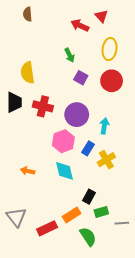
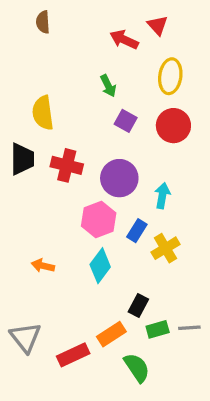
cyan diamond: (64, 171) -> (100, 266), turned 50
gray line: (122, 223) -> (189, 328), moved

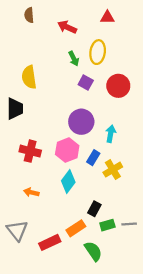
red triangle: (158, 25) -> (107, 17), turned -48
red arrow: (124, 40) -> (67, 27), moved
yellow ellipse: (170, 76) -> (98, 52), moved
red cross: (67, 165) -> (30, 151), moved
orange arrow: (43, 266) -> (31, 192), moved

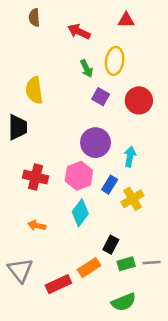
green semicircle: (93, 251) -> (124, 302), moved, turned 102

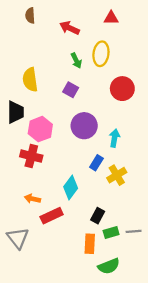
purple square: (101, 97) -> (71, 90), moved
pink hexagon: (79, 176) -> (40, 129), moved
orange rectangle: (89, 268) -> (90, 244), moved, turned -54
red rectangle: (58, 284) -> (52, 216), moved

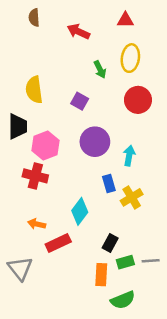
yellow ellipse: (101, 54) -> (130, 58), moved
green arrow: (76, 61) -> (100, 69), moved
blue rectangle: (96, 163) -> (109, 183), turned -48

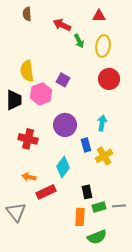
green arrow: (100, 69) -> (79, 41), moved
purple circle: (95, 142) -> (65, 125), moved
pink hexagon: (45, 145) -> (41, 94), moved
black rectangle: (110, 243) -> (87, 192), turned -40

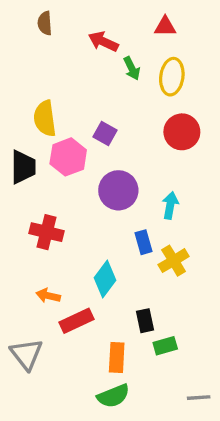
purple circle: (65, 125) -> (118, 190), moved
gray line: (119, 206) -> (199, 398), moved
orange rectangle: (80, 217) -> (117, 357), moved
green semicircle: (97, 237) -> (113, 396), moved

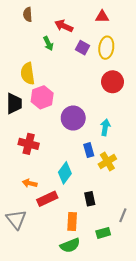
green arrow: (132, 68) -> (48, 43), moved
purple square: (105, 134) -> (82, 48), moved
green rectangle: (165, 346) -> (103, 233), moved
gray line: (199, 398) -> (123, 215), moved, turned -64

